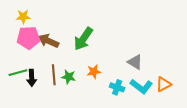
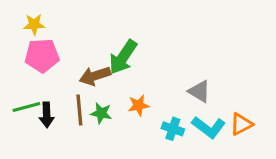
brown arrow: (49, 41) -> (95, 76), moved, turned -42

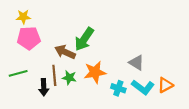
brown arrow: (95, 76) -> (65, 52), turned 42
orange star: (139, 105) -> (95, 72), size x1.5
black arrow: (47, 115) -> (44, 87), moved

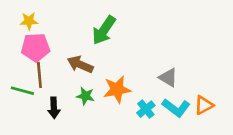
green arrow: (84, 39) -> (104, 30), moved
green line: (18, 73) -> (22, 91), turned 30
brown line: (54, 75) -> (39, 75), moved
cyan cross: (118, 88) -> (146, 109), turned 32

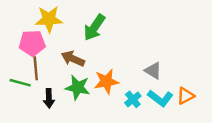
yellow star: (29, 21) -> (49, 19), moved, size x1.6
green star: (85, 96) -> (78, 87), size x1.5

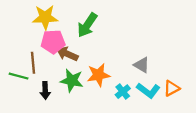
pink pentagon: (32, 43) -> (53, 42), moved

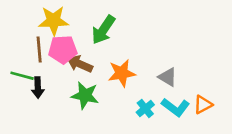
brown line: (33, 63) -> (39, 49), moved
orange star: (98, 75) -> (122, 73), moved
green line: (19, 76) -> (22, 76), moved
black arrow: (45, 90) -> (38, 88), moved

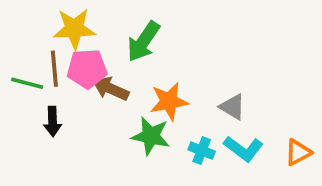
green line: (22, 76) -> (27, 83), moved
green star: (85, 95) -> (151, 136), moved
orange triangle: (203, 105) -> (298, 152), moved
cyan cross: (145, 108) -> (202, 151), turned -30

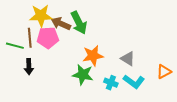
green arrow: (143, 41) -> (79, 23), turned -60
brown arrow: (111, 89) -> (61, 24), moved
orange triangle: (298, 152) -> (164, 72), moved

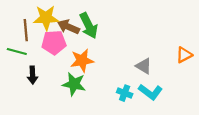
brown line: (30, 38) -> (26, 30), moved
orange star: (93, 56) -> (82, 60), moved
orange triangle: (164, 72) -> (184, 55), moved
green star: (83, 75) -> (74, 84), moved

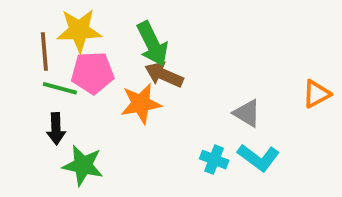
brown arrow: (68, 27) -> (164, 75), moved
green line: (17, 51) -> (60, 88), moved
green star: (74, 84) -> (83, 165), moved

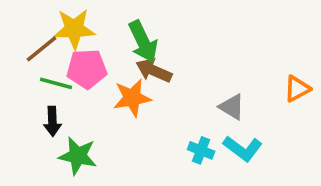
brown line: (44, 52) -> (41, 49), turned 56

